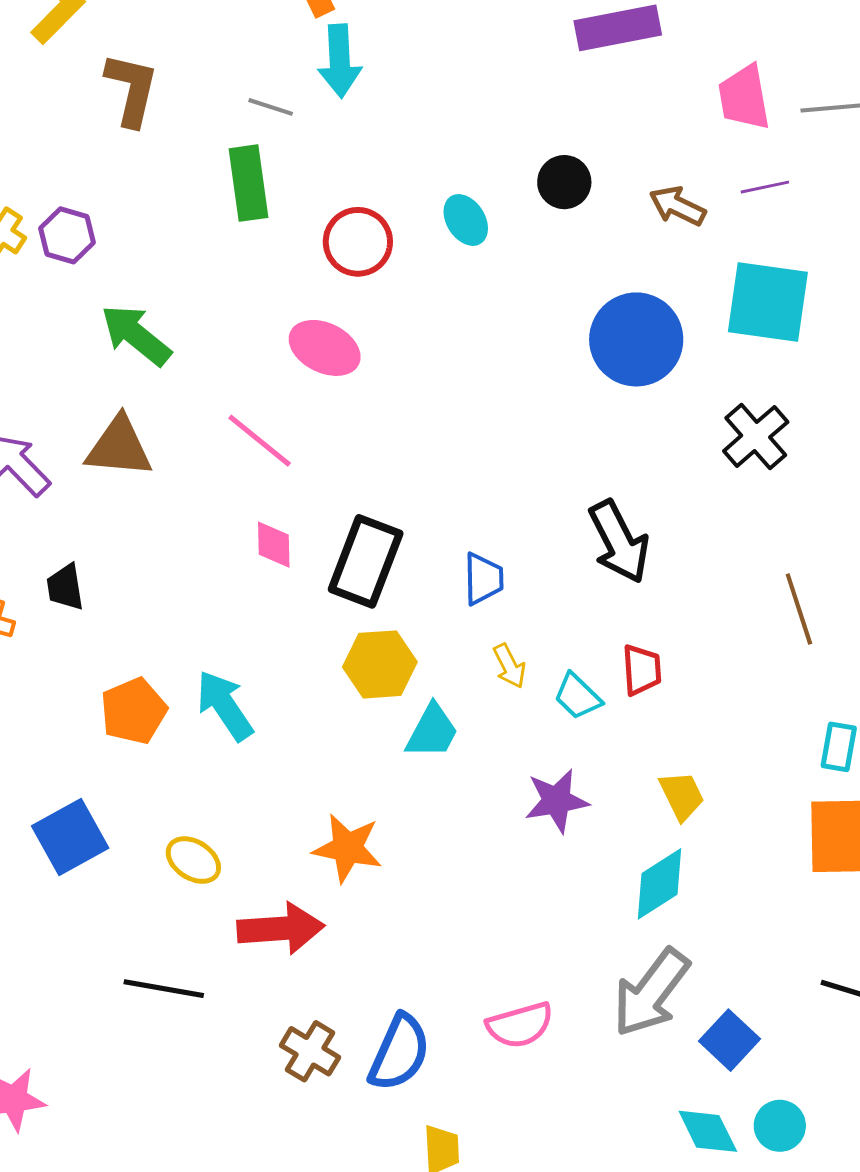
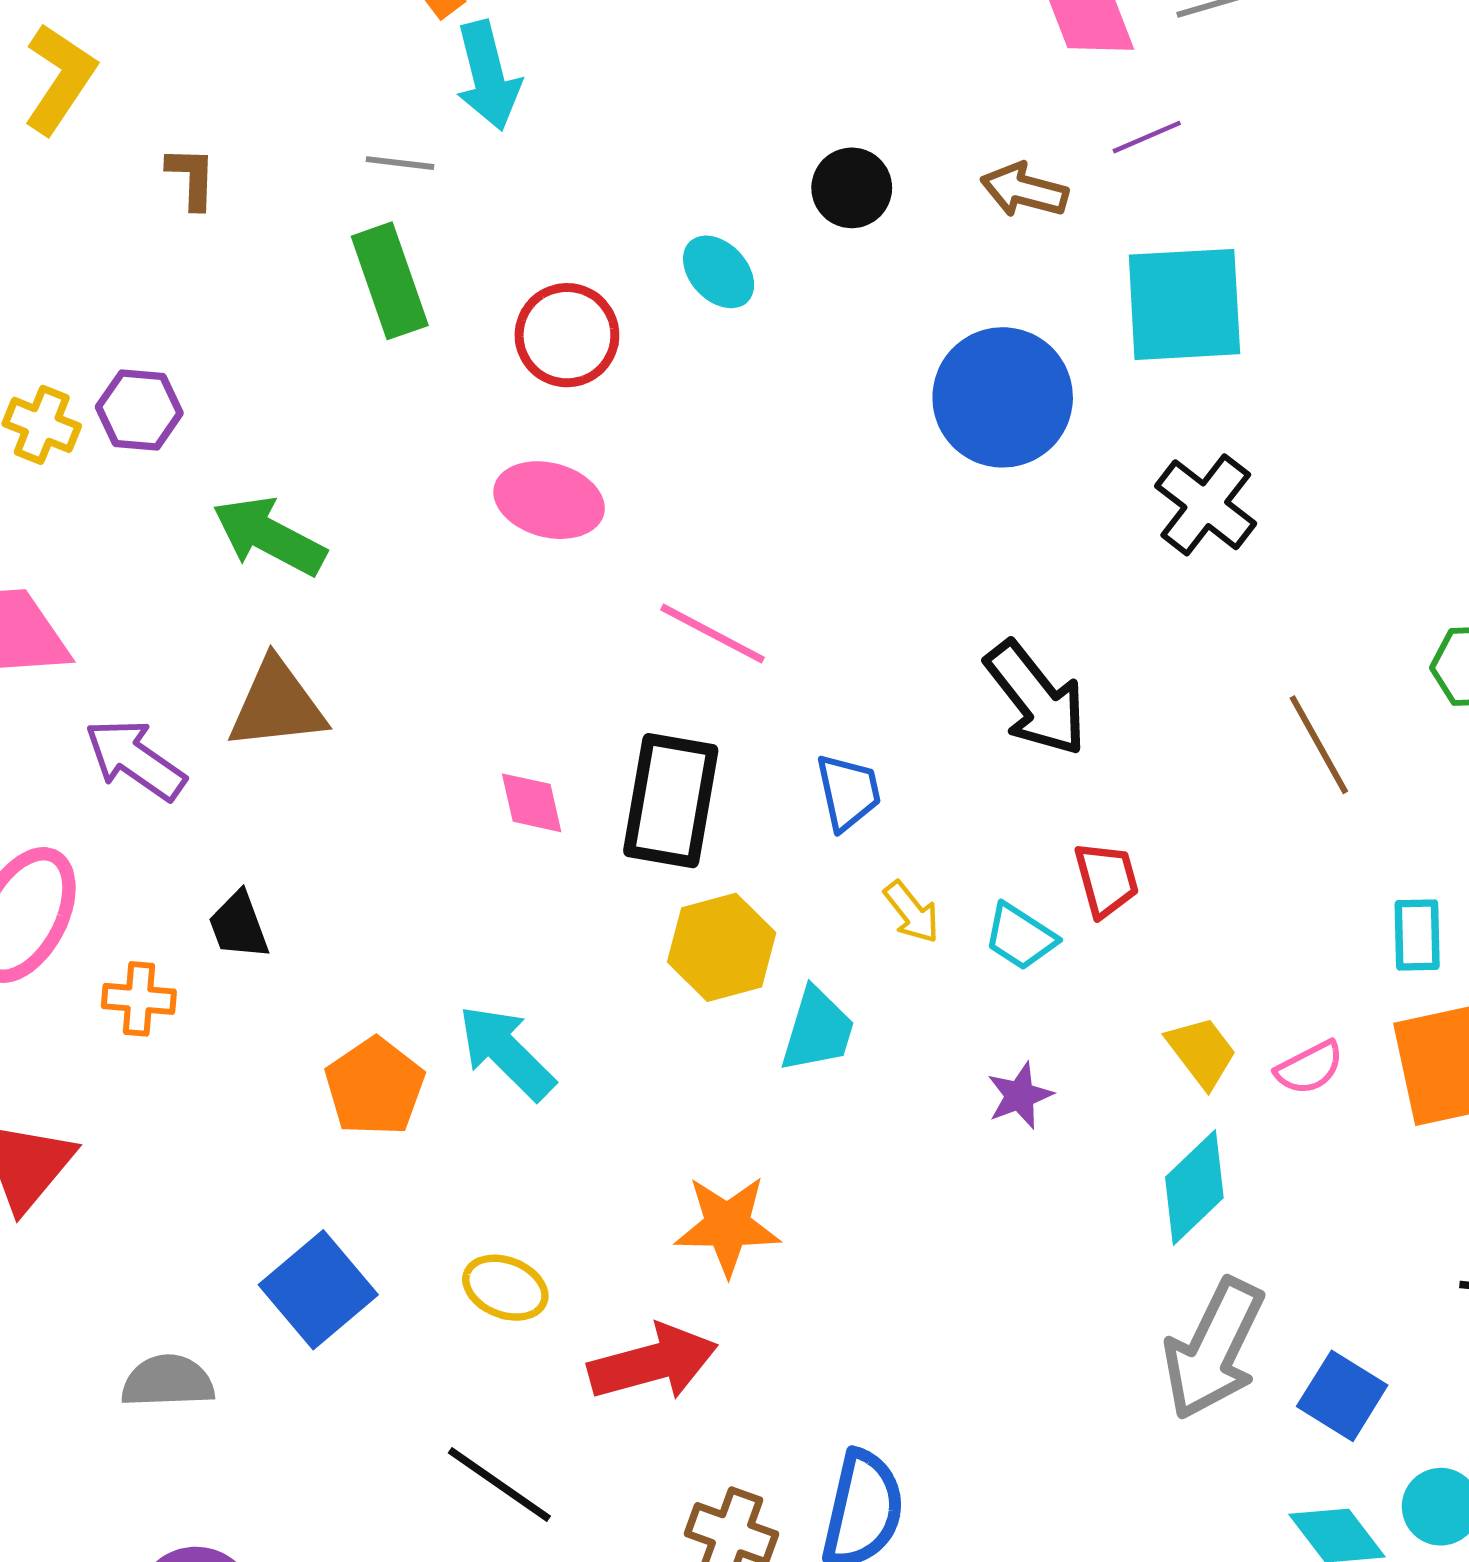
brown L-shape: (132, 89) -> (192, 178), size x0.6
pink line: (260, 441) -> (712, 634), moved
purple star: (557, 801) -> (1020, 1096), size x0.7
black line: (164, 989) -> (499, 1484), turned 36
pink semicircle: (520, 1025) -> (1309, 1068), moved, size x0.7

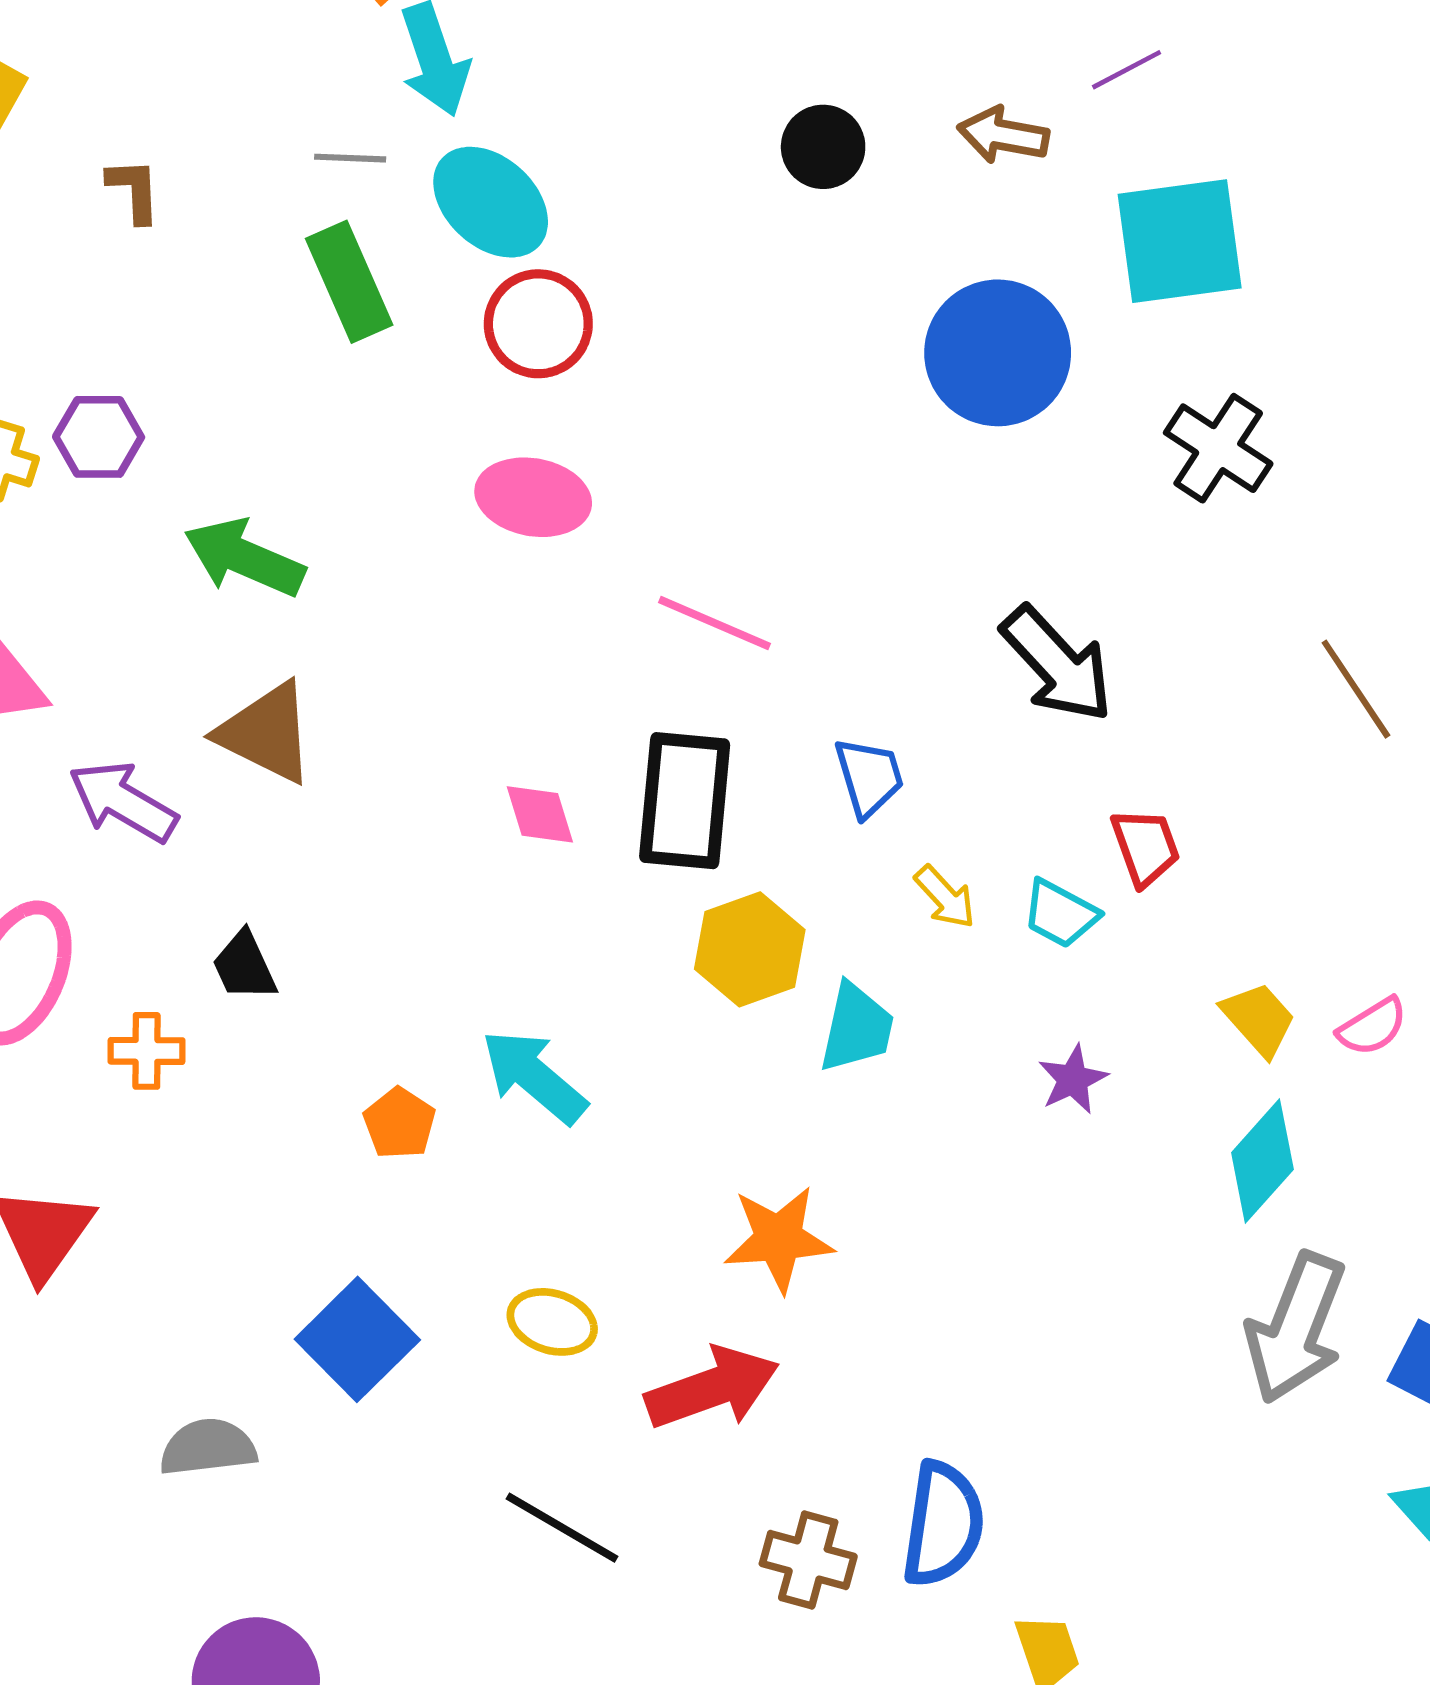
cyan ellipse: (719, 272) -> (491, 202), moved, size x1.5
brown triangle: (277, 705) -> (266, 733), turned 37
orange pentagon: (375, 1087) -> (400, 1123), size x0.7

